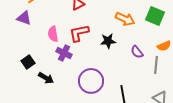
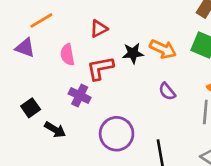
pink semicircle: (53, 34) -> (67, 55), moved
black star: (108, 41) -> (133, 53), moved
purple semicircle: (137, 52) -> (167, 91), moved

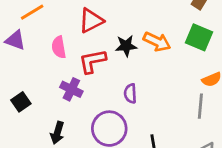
red triangle: (99, 29) -> (91, 21), size x1.4
purple semicircle: (167, 91) -> (130, 93), moved, turned 36
black arrow: (55, 130) -> (57, 133), moved, turned 75

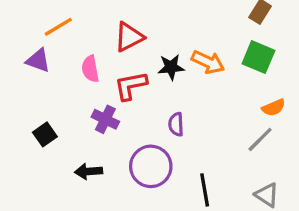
gray line: (200, 106) -> (260, 139), turned 40
black arrow: (57, 133) -> (89, 171), turned 70

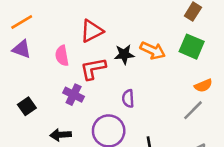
orange line: (58, 27) -> (22, 22), moved

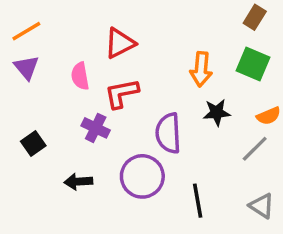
purple triangle: (22, 49) -> (26, 67), turned 30
orange arrow: (153, 50) -> (201, 69), turned 70
black star: (124, 54) -> (217, 112), moved
purple semicircle: (128, 98) -> (168, 133), size x1.6

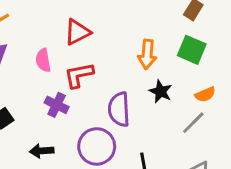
black star: (217, 112) -> (161, 91), turned 30

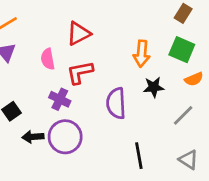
black star: (161, 91) -> (154, 87), turned -30
orange semicircle: (205, 94) -> (194, 79), moved
purple circle: (97, 146) -> (65, 137), moved
black arrow: (42, 151) -> (33, 137), moved

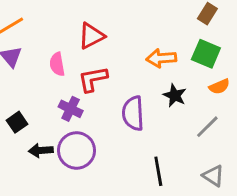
orange arrow: (142, 54) -> (161, 58), turned 80
black star: (154, 87) -> (175, 95), turned 30

